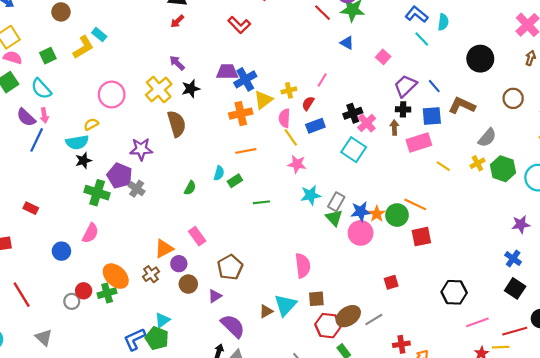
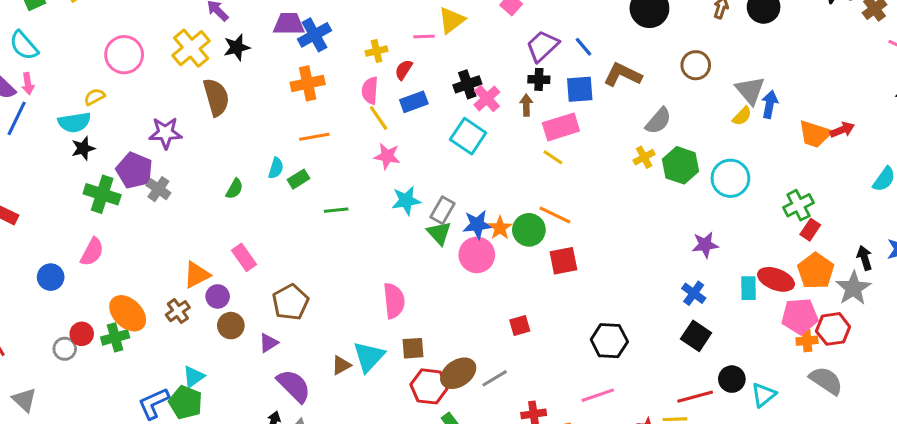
pink line: (322, 80) -> (424, 37), turned 56
yellow triangle: (263, 100) -> (452, 20), moved
yellow line: (443, 166) -> (553, 157), moved
pink line: (477, 322) -> (598, 395), moved

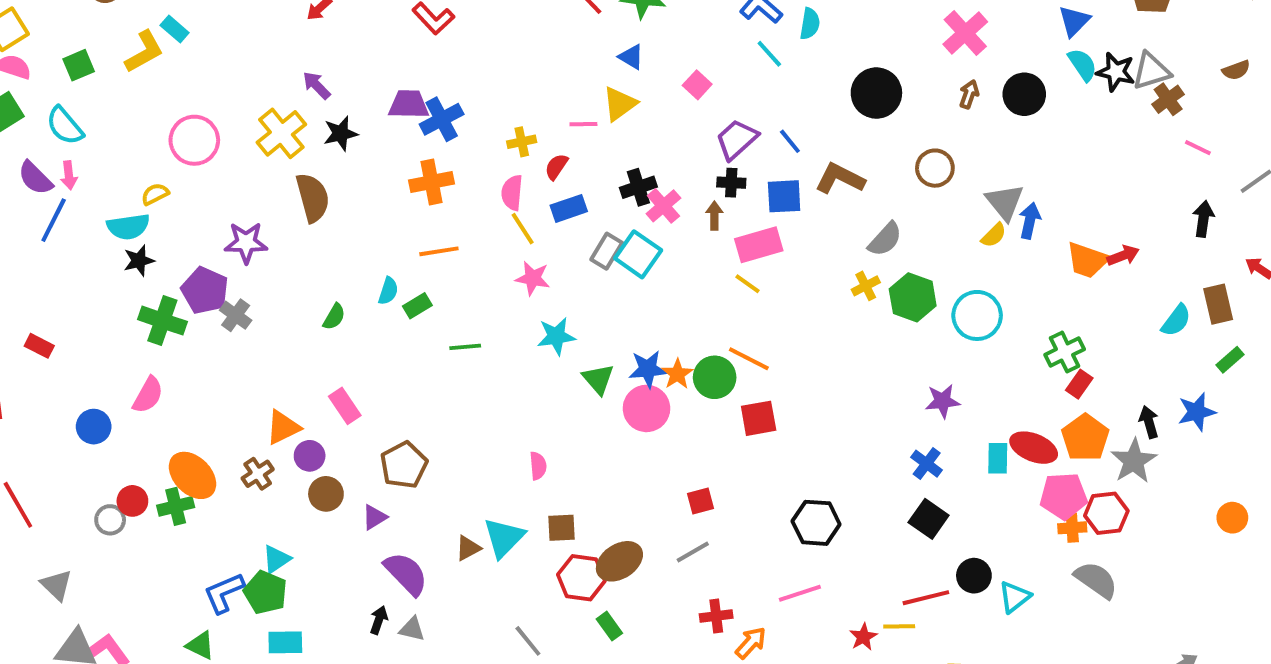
gray rectangle: (443, 210) -> (607, 251), moved
pink semicircle: (394, 301) -> (538, 466), size x0.6
gray line: (495, 378) -> (693, 552), moved

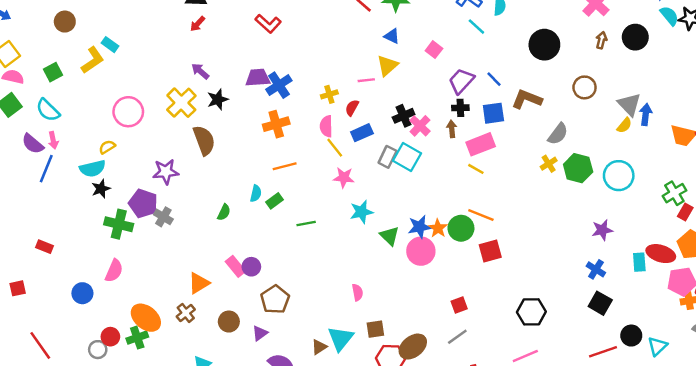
purple circle: (310, 456) -> (251, 267), moved

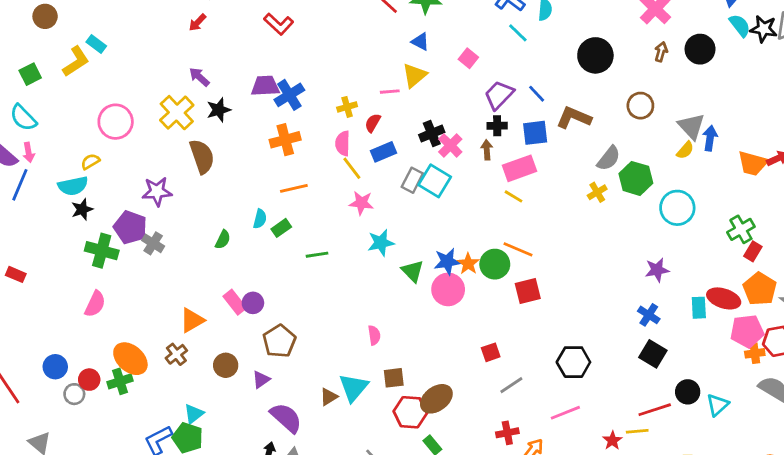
green hexagon: (578, 168) -> (636, 178), moved
blue circle: (82, 293) -> (55, 367), moved
gray line: (457, 337) -> (511, 385), moved

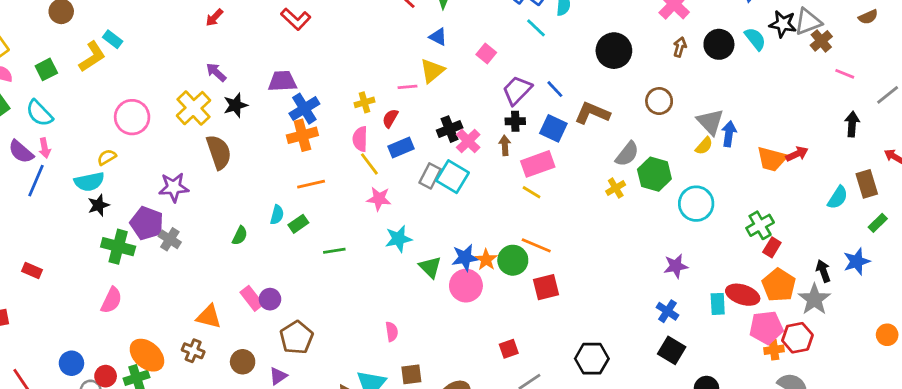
cyan semicircle: (740, 25) -> (755, 39), moved
blue cross: (289, 95) -> (304, 109), moved
blue square: (535, 133) -> (553, 128), turned 32
orange triangle: (192, 320) -> (209, 317), turned 44
brown cross: (176, 354) -> (193, 351), turned -30

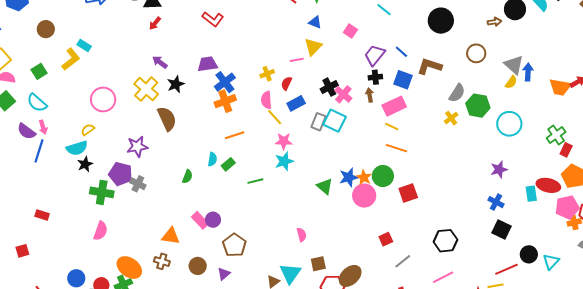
brown arrow: (680, 47) -> (494, 22), moved, turned 72
cyan star: (398, 239) -> (284, 161), moved
orange line: (536, 245) -> (396, 148), moved
pink circle: (466, 286) -> (364, 196), moved

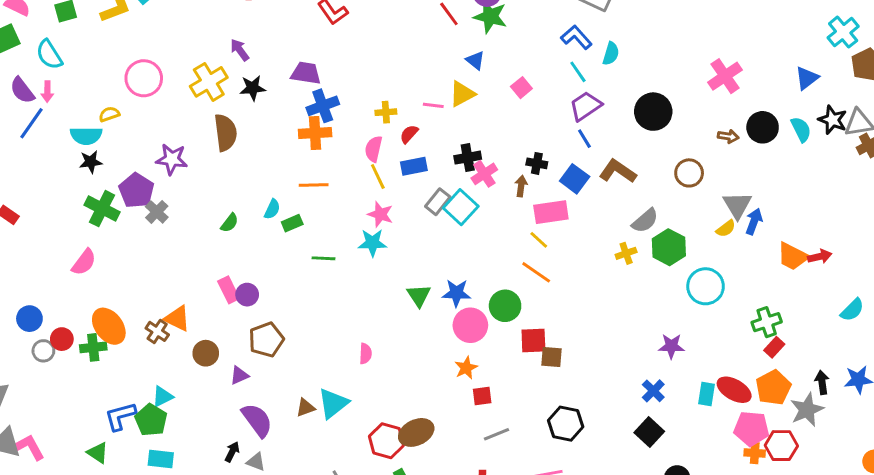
purple trapezoid: (375, 55) -> (586, 106), moved
orange star: (364, 177) -> (466, 368), moved
orange triangle: (171, 236) -> (177, 318), moved
brown square: (318, 264) -> (552, 357), moved

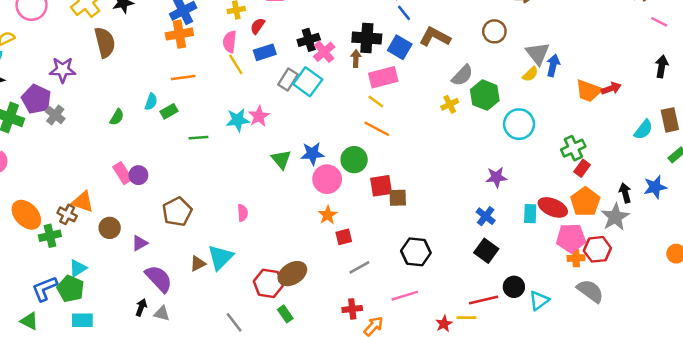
black cross: (537, 163) -> (367, 38), size x1.6
pink star: (380, 214) -> (259, 116), moved, turned 30
brown pentagon: (266, 340) -> (177, 212), moved
green cross: (93, 347) -> (50, 236), moved

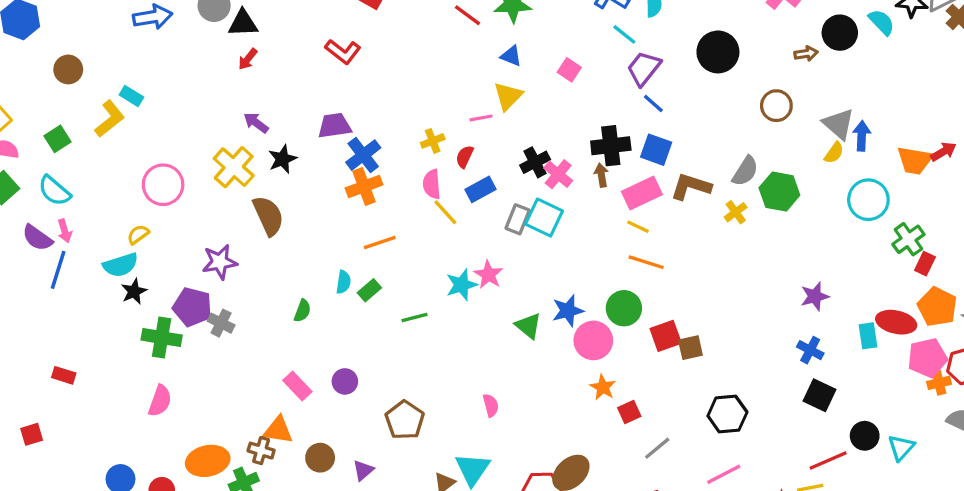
brown L-shape: (435, 37) -> (691, 187), moved
cyan circle: (519, 124) -> (868, 200), moved
pink rectangle: (122, 173) -> (297, 386), moved
orange ellipse: (26, 215) -> (208, 461), turned -48

